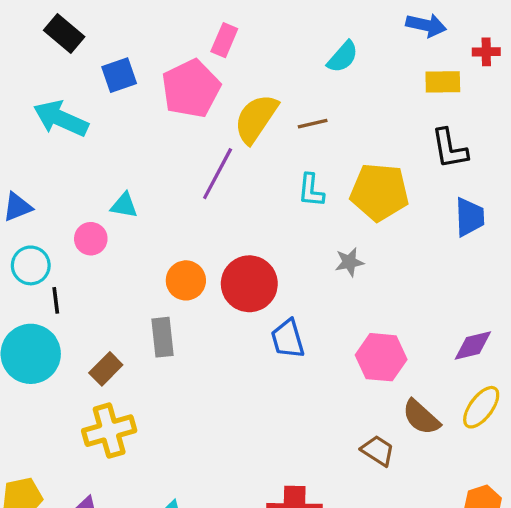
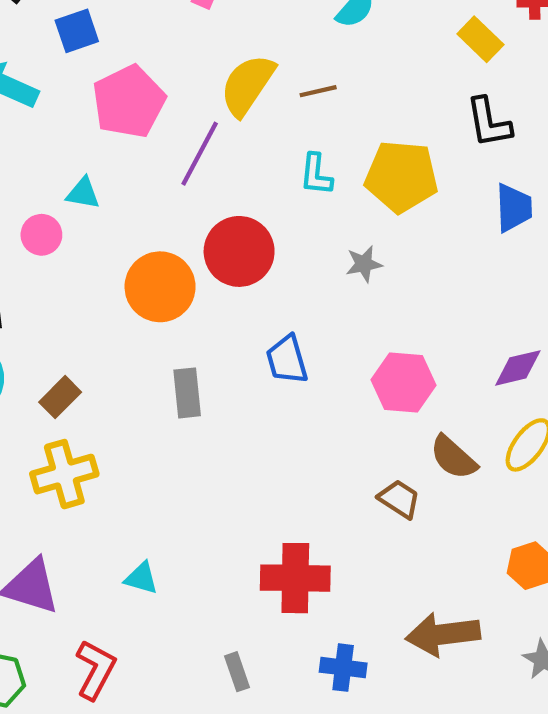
yellow rectangle: (443, 82) -> (480, 39), turned 45
pink pentagon: (191, 89) -> (129, 102), moved
orange circle: (186, 280) -> (160, 287), size x1.4
red circle: (249, 284) -> (239, 251), moved
gray rectangle: (163, 337) -> (187, 393), moved

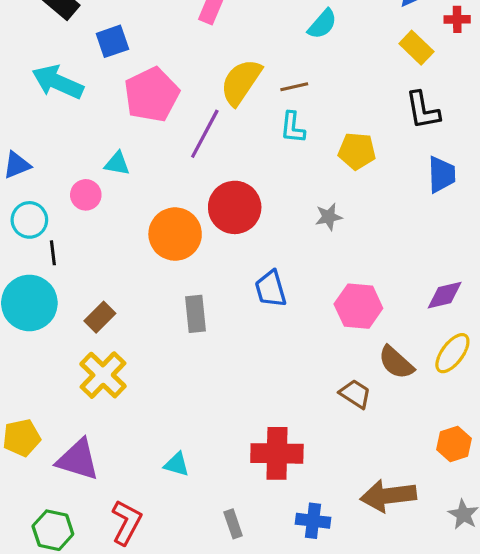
cyan L-shape: (316, 174) -> (293, 127), moved
yellow pentagon: (401, 177) -> (357, 151), size x0.7
yellow cross: (64, 474) -> (103, 375), turned -30
cyan triangle: (141, 578) -> (177, 464), moved

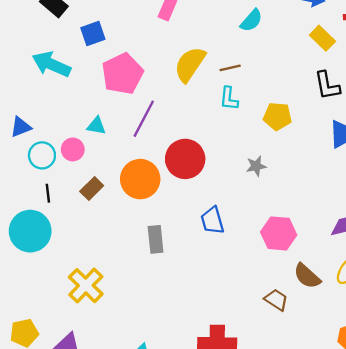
purple line: (205, 134) -> (144, 119), moved
cyan circle: (29, 220) -> (42, 155), moved
brown rectangle: (100, 317) -> (92, 189), moved

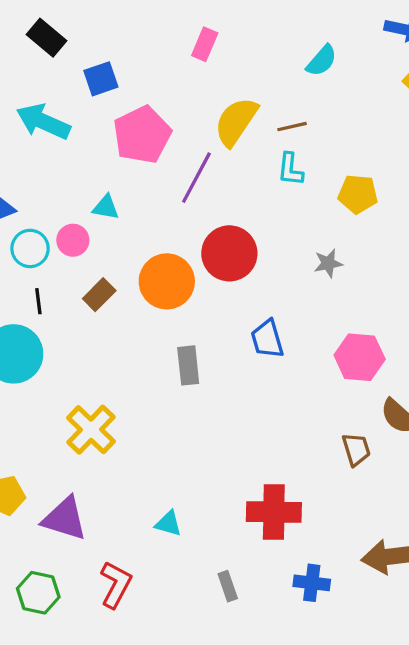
purple line: (144, 119) -> (196, 178), moved
brown trapezoid: (276, 300) -> (356, 449), turned 40

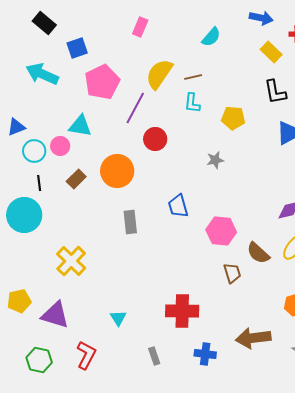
cyan triangle: (106, 207) -> (80, 126), size x1.4
red circle: (229, 253) -> (155, 139), moved, size x0.7
pink hexagon: (360, 357) -> (221, 231), moved
cyan triangle: (168, 524) -> (118, 318), turned 42

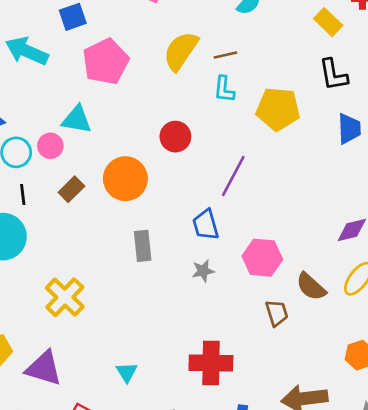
purple line: (135, 108) -> (233, 176), moved
yellow pentagon: (233, 118) -> (278, 109), size x1.4
gray star: (215, 160) -> (203, 271), moved

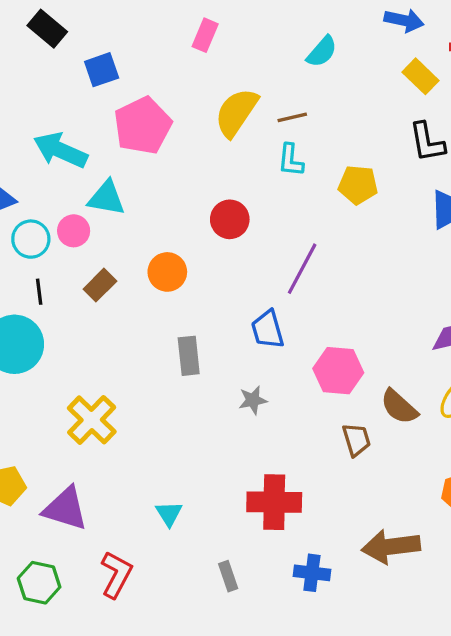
cyan arrow: (27, 51) -> (60, 150), moved
yellow pentagon: (278, 109) -> (358, 185), size x0.7
orange circle: (125, 179) -> (167, 272), size x0.7
gray star: (203, 271) -> (253, 400), moved

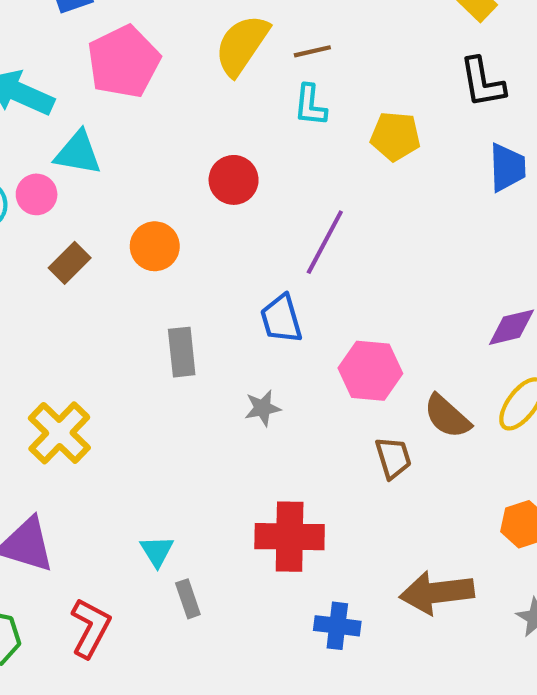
gray rectangle: (228, 576) -> (188, 599), moved

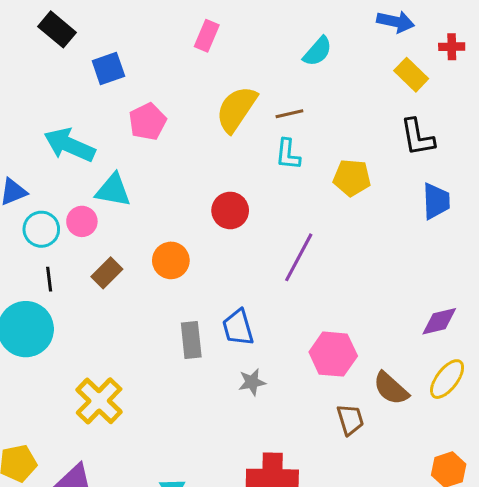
pink pentagon: (124, 62) -> (147, 122), size x0.7
blue trapezoid: (281, 319) -> (238, 328), moved

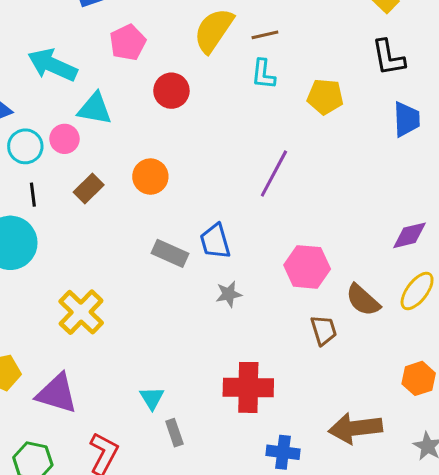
red circle: (230, 210) -> (171, 91), moved
gray rectangle: (191, 340) -> (170, 253), turned -60

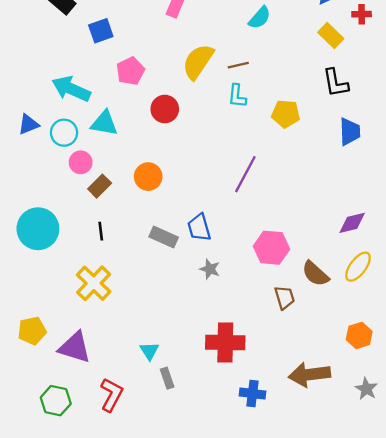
pink circle: (64, 139) -> (81, 162), moved
cyan circle: (25, 146) -> (64, 133), moved
black line: (33, 195) -> (101, 231), moved
gray star: (229, 294) -> (210, 269), turned 30

